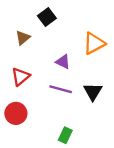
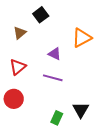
black triangle: (93, 92) -> (81, 110), moved

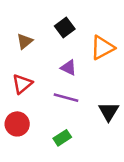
black square: (41, 15) -> (65, 28), moved
black triangle: (81, 110) -> (109, 111), moved
green rectangle: (57, 118) -> (62, 138), moved, turned 32

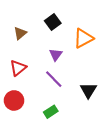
purple triangle: (68, 68) -> (56, 55), turned 40
purple line: (66, 98) -> (54, 79), turned 30

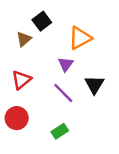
black square: (53, 22) -> (42, 21), moved
orange triangle: (83, 38) -> (80, 38), moved
black triangle: (88, 90) -> (94, 85), moved

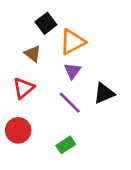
orange triangle: (80, 38) -> (72, 42), moved
brown triangle: (24, 39) -> (33, 54), moved, turned -42
black triangle: (94, 85) -> (104, 93), turned 36

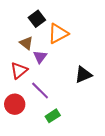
purple triangle: (72, 71) -> (40, 57), moved
purple line: (70, 103) -> (40, 90), moved

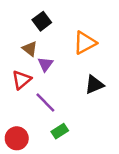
orange triangle: (58, 34) -> (85, 43), moved
red circle: (15, 104) -> (17, 138), moved

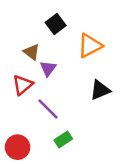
black square: (42, 21) -> (56, 24), moved

